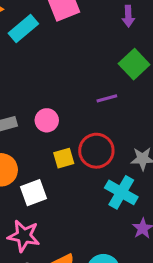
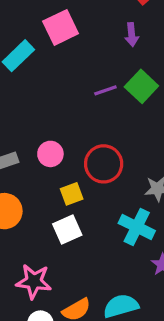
purple line: (107, 98) -> (105, 90), moved
red circle: (96, 151) -> (104, 164), moved
white square: (34, 193) -> (67, 230), moved

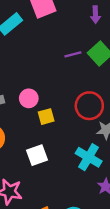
red circle: (104, 164) -> (89, 106), moved
yellow square: (72, 194) -> (46, 117), moved

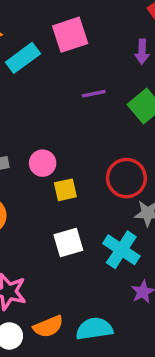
purple line: (73, 54) -> (94, 94), moved
white square: (37, 155) -> (68, 243), moved

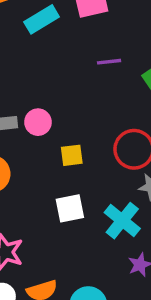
pink circle: (43, 163) -> (38, 122), moved

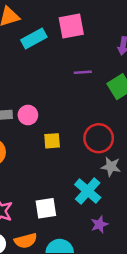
white square: (70, 208) -> (46, 208), moved

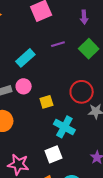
cyan rectangle: (34, 39) -> (25, 58), moved
cyan cross: (88, 191) -> (64, 127), moved

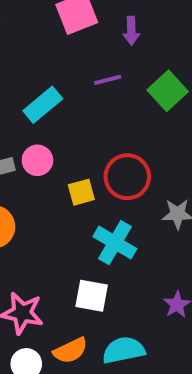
purple arrow: (84, 17) -> (131, 31), moved
red circle: (82, 92) -> (127, 177), moved
white square: (53, 154) -> (92, 296), turned 30

